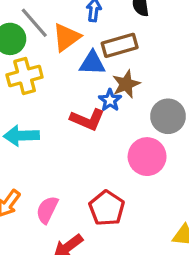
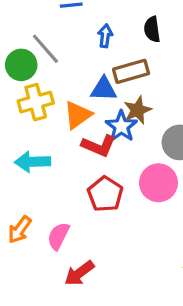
orange triangle: (66, 37) -> (78, 115), moved
blue star: (110, 100) -> (121, 126), size x1.4
red pentagon: (107, 208) -> (105, 194), moved

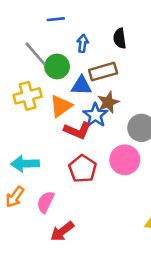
green circle: (21, 65) -> (57, 66), moved
cyan arrow: (33, 162) -> (25, 164), moved

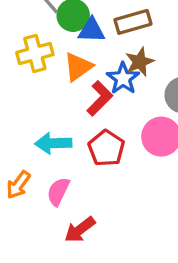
blue triangle: (81, 86) -> (91, 30), moved
red L-shape: (77, 130) -> (100, 98), turned -68
cyan arrow: (25, 164) -> (53, 143), moved

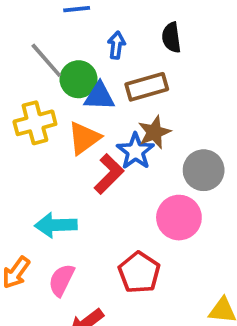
red pentagon: (106, 148) -> (139, 273), moved

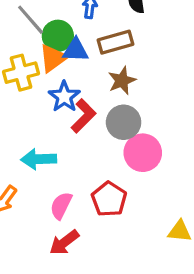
orange triangle: (84, 138) -> (53, 58), moved
blue star: (135, 151) -> (64, 97), moved
gray circle: (204, 170) -> (124, 122), moved
pink semicircle: (61, 280) -> (61, 206), moved

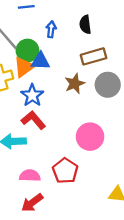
brown rectangle: (116, 42) -> (94, 56), moved
red L-shape: (83, 116) -> (33, 120), moved, turned -85
gray circle: (124, 122) -> (108, 85), moved
pink semicircle: (61, 206) -> (30, 176), turned 66

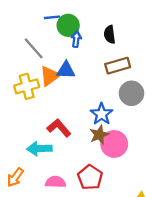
green circle: (27, 51) -> (68, 25), moved
brown star: (75, 84) -> (99, 135), moved
blue star: (32, 95) -> (102, 114), moved

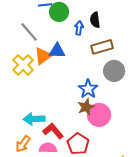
blue arrow: (76, 39) -> (79, 28), moved
yellow cross: (27, 86) -> (23, 65), turned -30
red L-shape: (59, 128) -> (53, 131), moved
orange arrow: (15, 177) -> (23, 144), moved

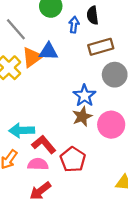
pink circle: (99, 115) -> (111, 125), moved

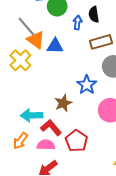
orange triangle: (32, 57) -> (36, 40), moved, turned -48
brown star: (82, 116) -> (63, 103), moved

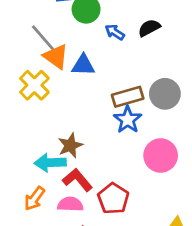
black semicircle: (94, 14) -> (149, 28), moved, turned 70
blue arrow: (78, 23) -> (115, 32), turned -64
brown rectangle: (101, 42) -> (128, 97), moved
brown star: (63, 103) -> (70, 145), moved

